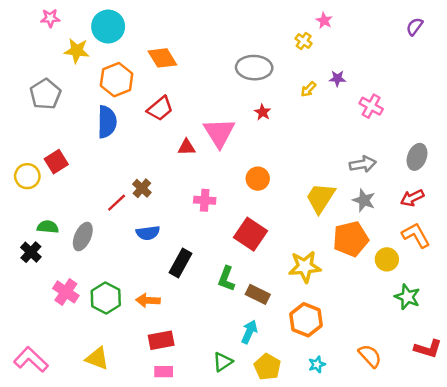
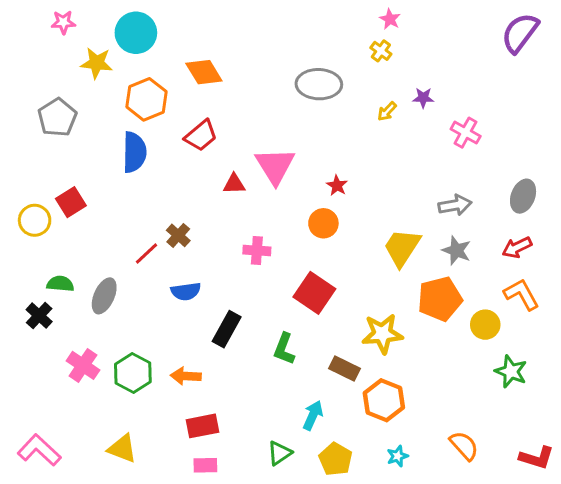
pink star: (324, 21) -> (390, 19), moved
purple semicircle: (415, 27) -> (520, 33), size x1.8
red star: (263, 112) -> (337, 185), moved
brown rectangle: (258, 294) -> (345, 368), moved
red L-shape: (428, 349) -> (537, 458), moved

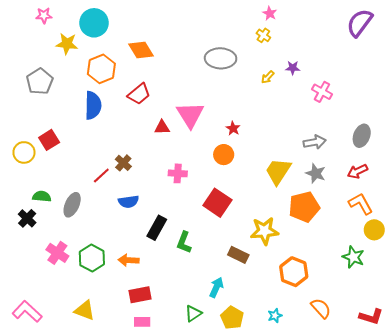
yellow circle: (485, 325) -> (374, 230), moved
green L-shape: (284, 349) -> (184, 242), moved
orange hexagon: (384, 400) -> (294, 272), moved

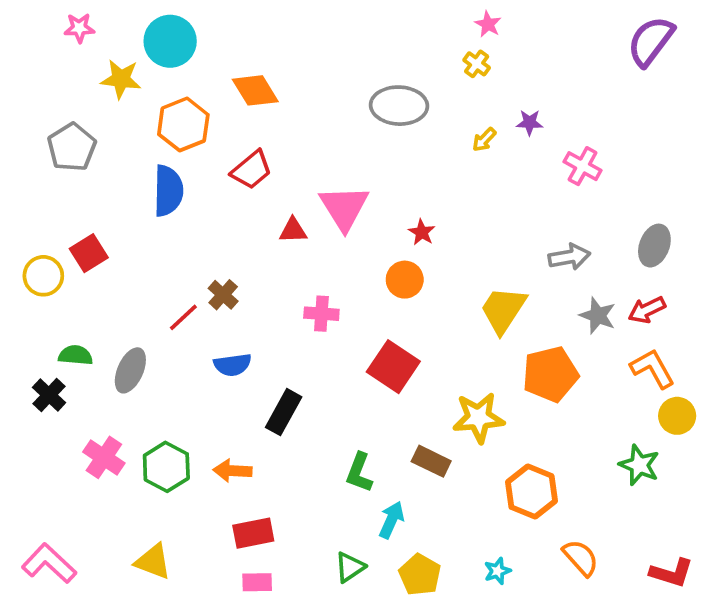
gray star: (316, 173) -> (598, 316), moved
green L-shape: (184, 242) -> (359, 473), moved

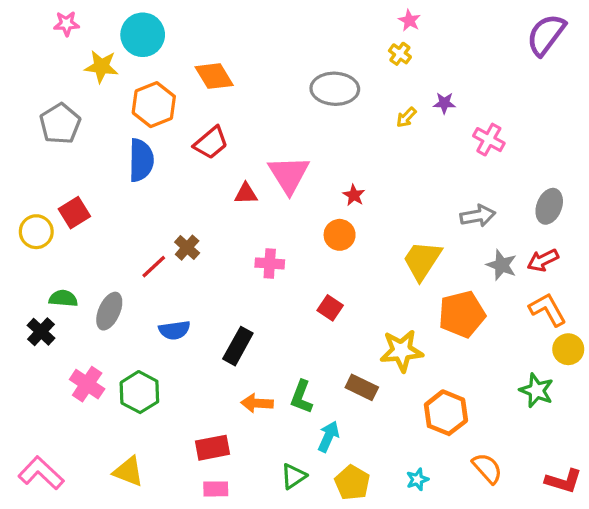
blue semicircle: (233, 365) -> (174, 330), moved
red square: (393, 367) -> (330, 308), size x0.6
orange arrow: (233, 471) -> (257, 403), moved

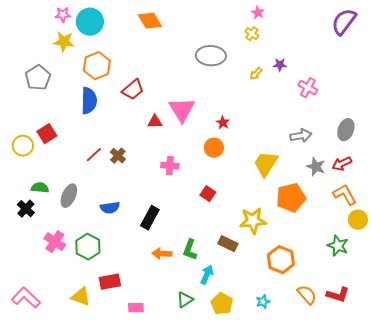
pink star: (66, 24) -> (63, 15), moved
orange diamond: (214, 76) -> (150, 21), moved
red line: (154, 267) -> (94, 155), moved
red rectangle: (213, 448) -> (110, 282), moved
red L-shape: (563, 481) -> (338, 295), moved

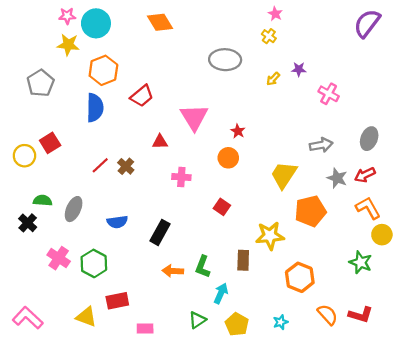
red triangle: (155, 122) -> (160, 142), moved
brown rectangle: (228, 244) -> (243, 260), turned 66

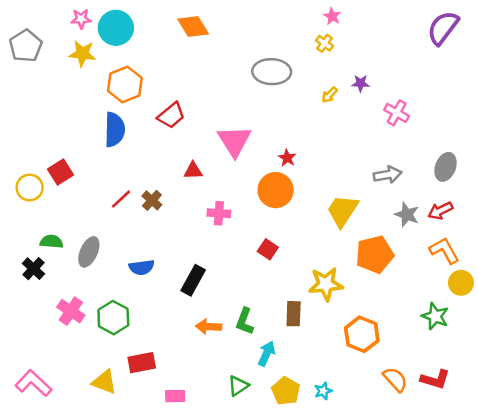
gray pentagon: (40, 83) -> (26, 46), moved
orange circle: (228, 158) -> (276, 190), size x1.4
cyan star: (281, 322) -> (323, 391), moved

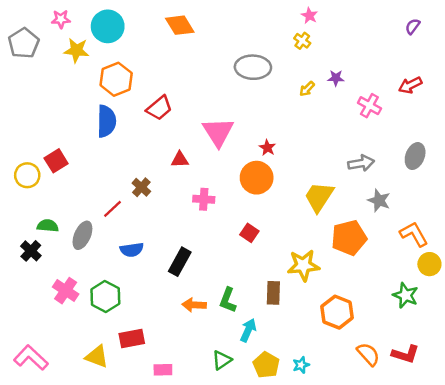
pink star: (81, 19) -> (61, 19), moved
purple semicircle: (443, 28) -> (413, 26), size x0.5
red line: (121, 199) -> (112, 209), moved
red arrow: (440, 211) -> (410, 85), moved

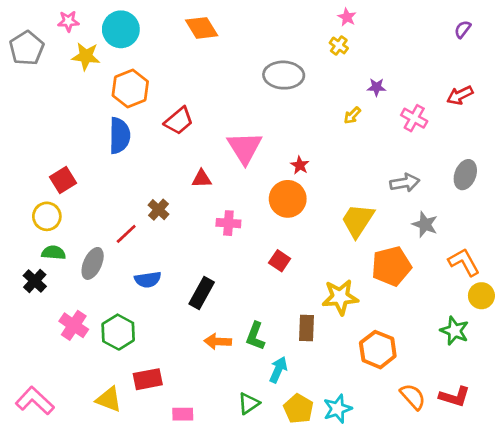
yellow arrow: (307, 89) -> (352, 115), moved
yellow circle: (27, 175) -> (47, 216), moved
cyan star: (301, 365) -> (337, 409), size x1.5

